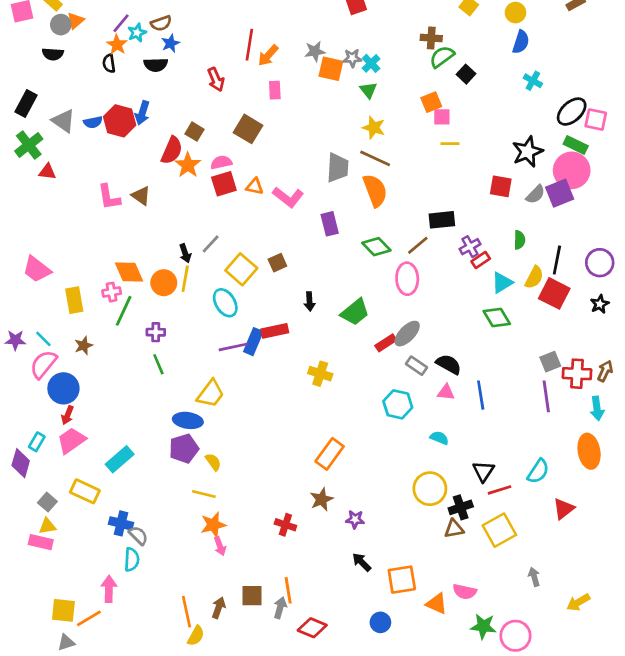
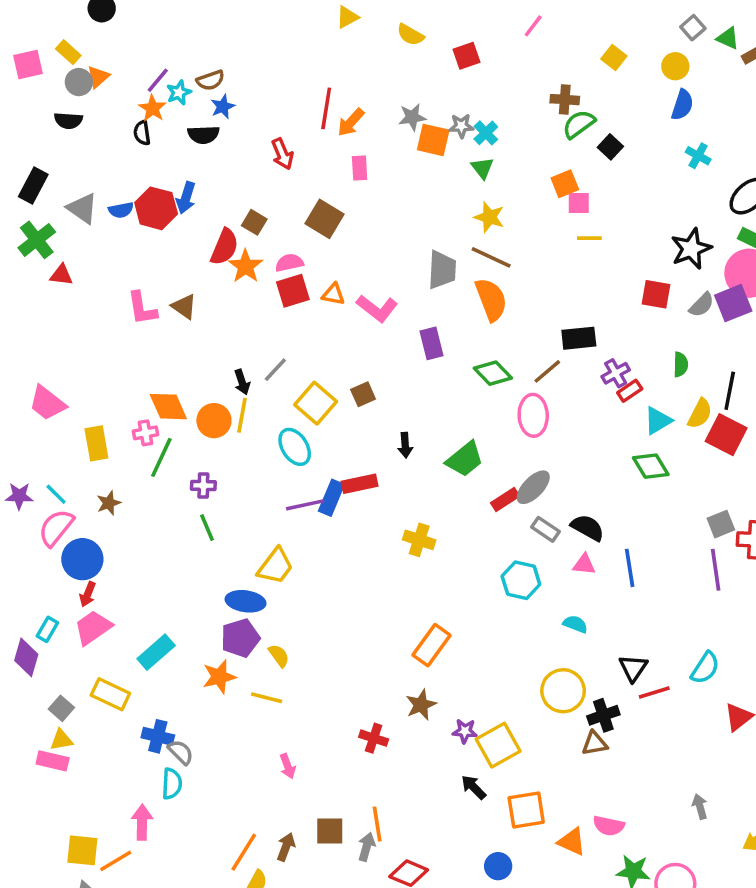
orange star: (213, 525) -> (219, 677), moved
yellow square: (499, 530) -> (498, 745), moved
orange line: (186, 612) -> (244, 852), turned 44

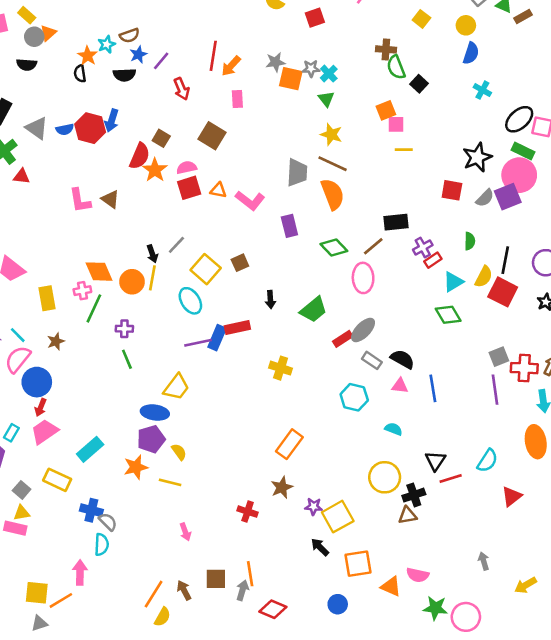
purple line: (158, 80) -> (161, 61), moved
green semicircle: (579, 124) -> (396, 67), turned -75
brown arrow: (286, 847) -> (184, 590), turned -48

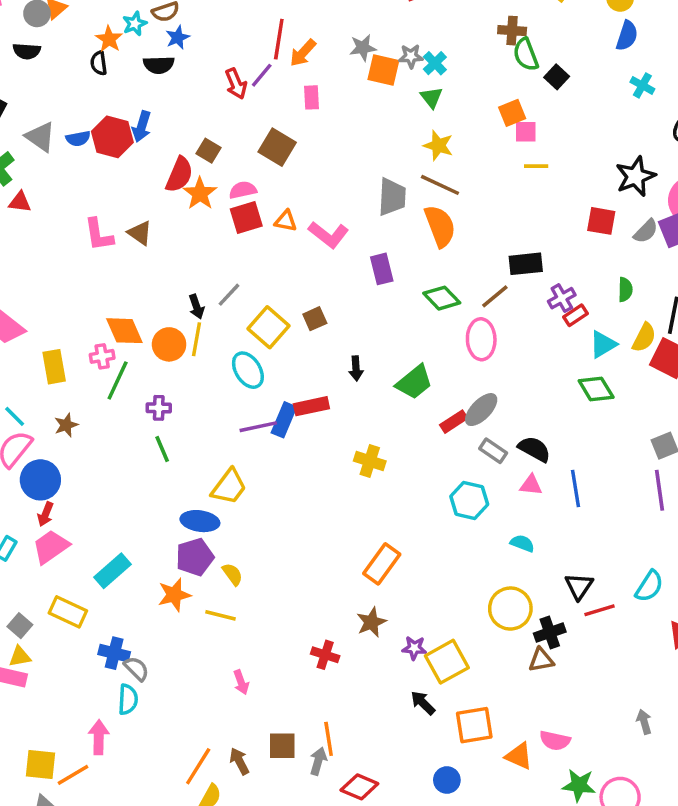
purple line: (161, 61) -> (262, 75), moved

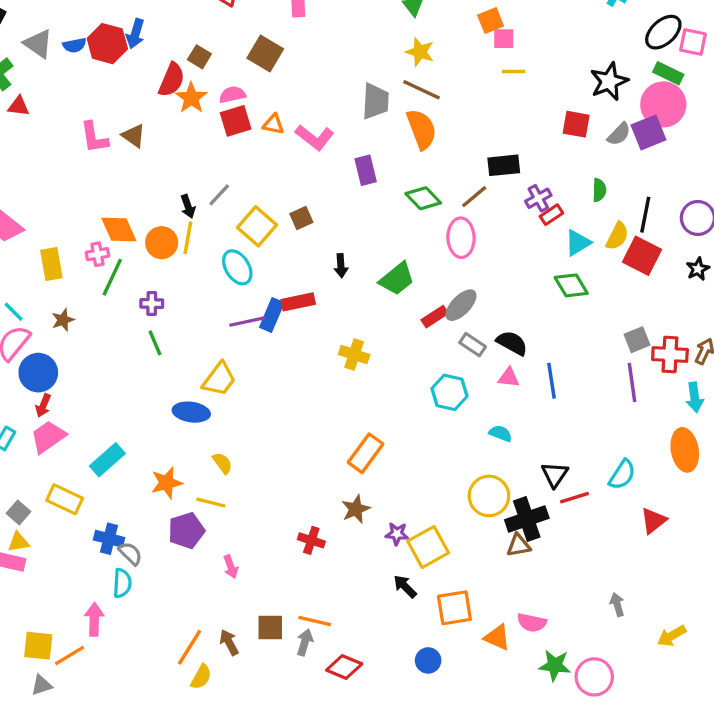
purple pentagon: (195, 557) -> (186, 531), moved
black cross: (550, 633) -> (527, 519), size x1.4
orange line: (329, 739) -> (315, 621), turned -68

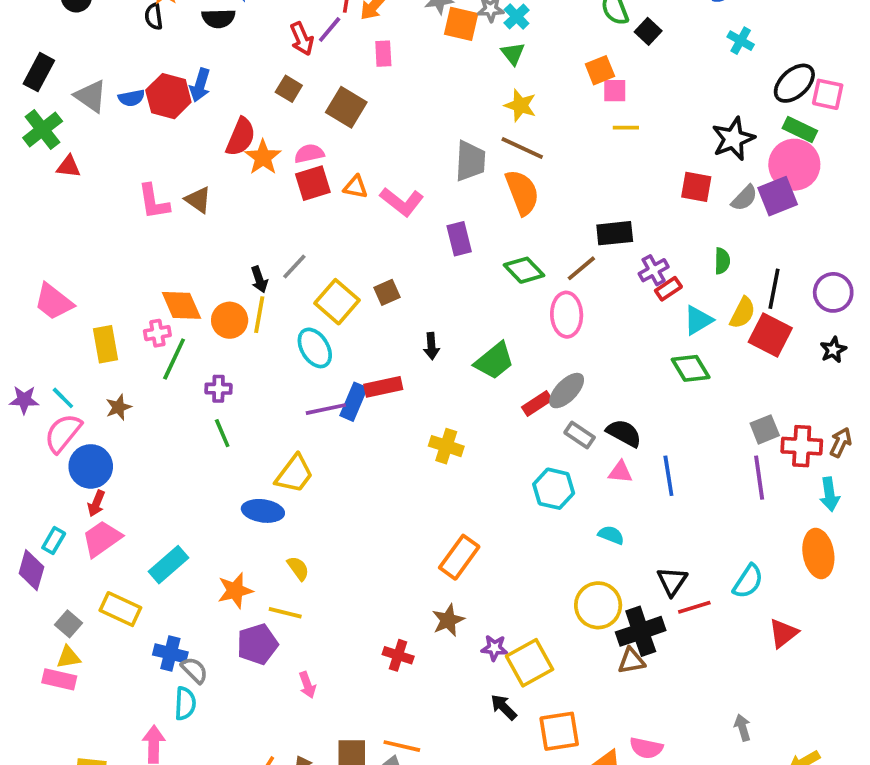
brown square: (199, 57) -> (289, 89), moved

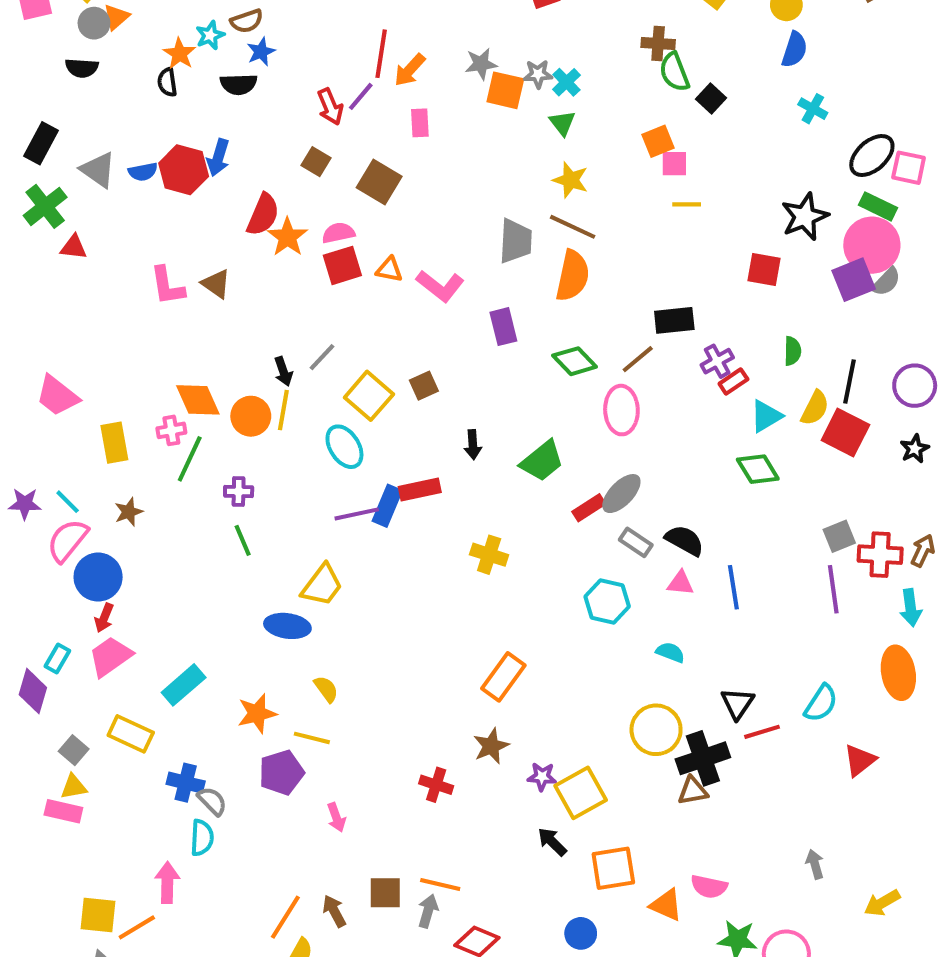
orange semicircle: (522, 192) -> (573, 276), turned 33
gray semicircle: (744, 198) -> (886, 282), moved

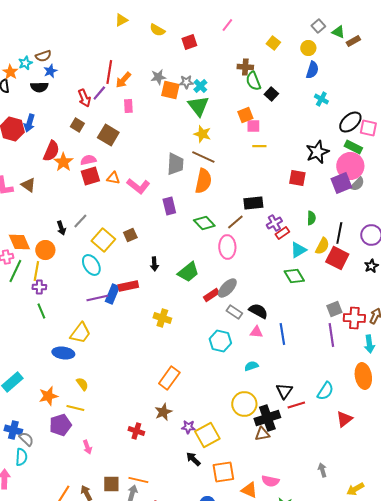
green triangle: (562, 123) -> (198, 106), size x1.6
yellow line: (283, 410) -> (36, 271), moved
cyan semicircle: (670, 652) -> (251, 366), turned -40

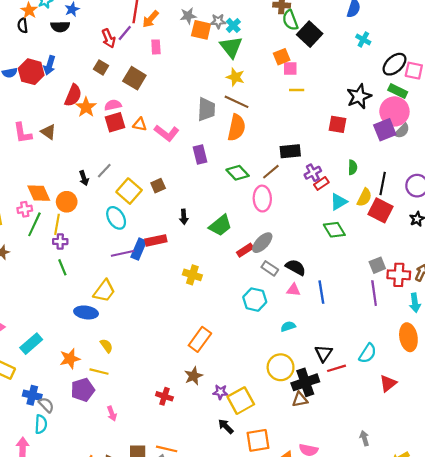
black square: (271, 94) -> (310, 34), size x1.6

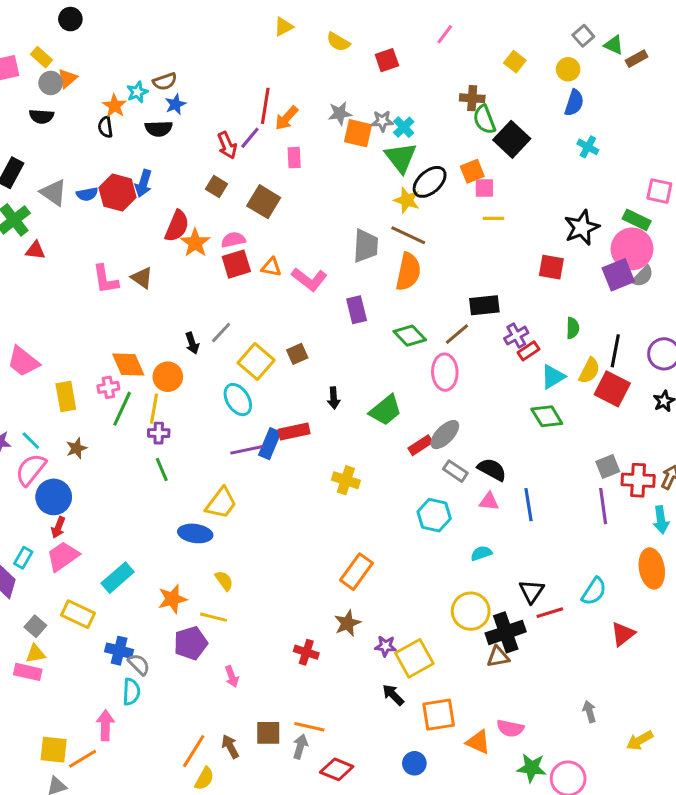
black ellipse: (394, 64) -> (430, 182), moved

